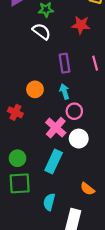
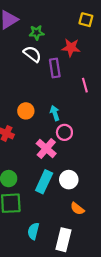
purple rectangle: (64, 63) -> (55, 68), moved
white circle: (79, 139) -> (69, 180), moved
cyan semicircle: (49, 202) -> (33, 231), moved

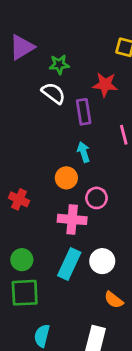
orange circle: (26, 111) -> (66, 178), moved
cyan arrow: (55, 113) -> (84, 152), moved
pink cross: (46, 148) -> (72, 219), turned -36
cyan semicircle: (33, 231) -> (42, 336), moved

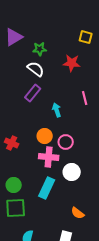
purple rectangle: (84, 112) -> (33, 93), moved, turned 48
orange circle: (66, 178) -> (45, 136), moved
white circle: (102, 261) -> (72, 172), moved

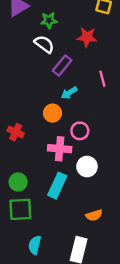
purple rectangle: (33, 93) -> (62, 66), moved
cyan arrow: (57, 110) -> (69, 93), turned -104
orange circle: (45, 136) -> (53, 113), moved
orange semicircle: (78, 213) -> (94, 215), turned -56

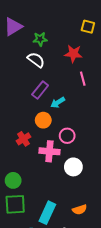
purple rectangle: (62, 66) -> (40, 90), moved
pink line: (102, 79) -> (83, 79), moved
red cross: (16, 132) -> (23, 139), moved, turned 32
cyan rectangle: (57, 186) -> (47, 213), moved

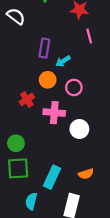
white semicircle: (36, 60) -> (16, 16), moved
purple rectangle: (40, 90) -> (44, 48), turned -30
pink circle: (67, 136) -> (74, 87), moved

